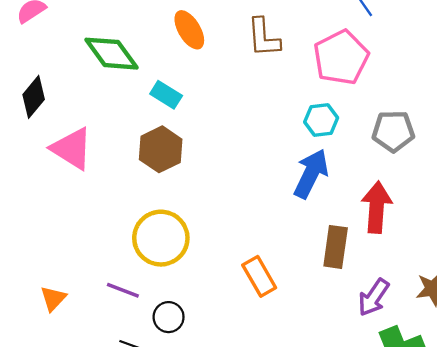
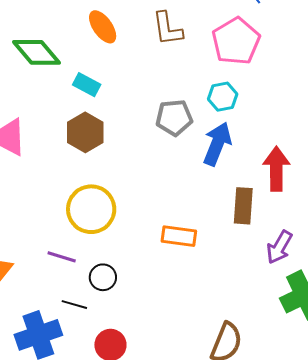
gray pentagon: (393, 131) -> (174, 118), moved
orange rectangle: (259, 276) -> (179, 236), turned -48

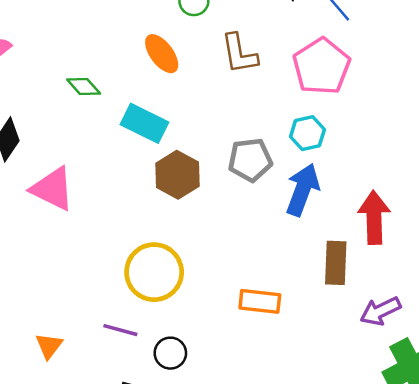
green diamond: (37, 52) -> (84, 86), size x0.6
cyan rectangle: (87, 85) -> (144, 123), size x1.4
brown hexagon: (85, 132) -> (177, 175), moved
purple arrow: (279, 247) -> (380, 311), turned 36

